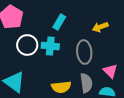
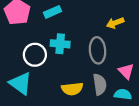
cyan rectangle: (59, 22) -> (52, 12), moved, turned 35
white circle: (27, 45) -> (35, 55), moved

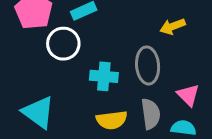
cyan cross: (60, 44) -> (104, 76), moved
white circle: (35, 55) -> (63, 44), moved

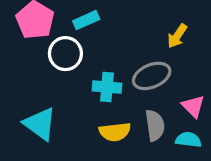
yellow arrow: (173, 26) -> (177, 36), turned -35
gray ellipse: (148, 65) -> (152, 76), turned 72

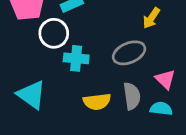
cyan cross: (107, 87) -> (76, 58), moved

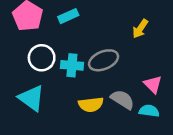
white circle: (54, 33) -> (42, 58), moved
gray ellipse: (129, 53) -> (104, 60), moved
gray semicircle: (132, 96) -> (122, 99), turned -50

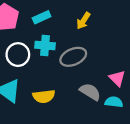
yellow arrow: (140, 29) -> (83, 21), moved
cyan cross: (72, 65) -> (45, 45), moved
yellow semicircle: (91, 105) -> (44, 96), moved

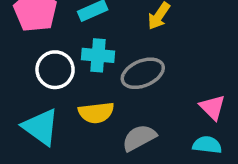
gray semicircle: (90, 92) -> (139, 138), moved, turned -60
yellow semicircle: (44, 96) -> (96, 113), moved

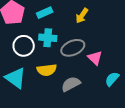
pink triangle: (213, 107) -> (95, 58), moved
cyan semicircle: (207, 145) -> (112, 79), moved, turned -56

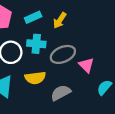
yellow arrow: (82, 16) -> (60, 20), moved

